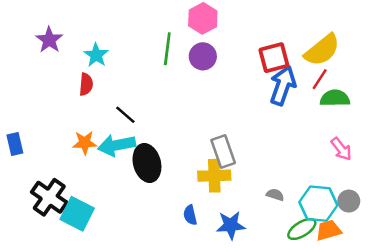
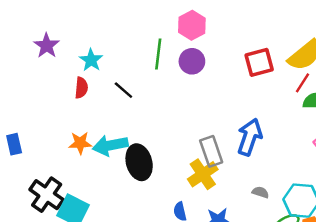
blue arrow: (283, 86) -> (250, 137), moved
black line: (125, 115) -> (123, 90), moved
yellow cross: (214, 176) -> (203, 174), turned -32

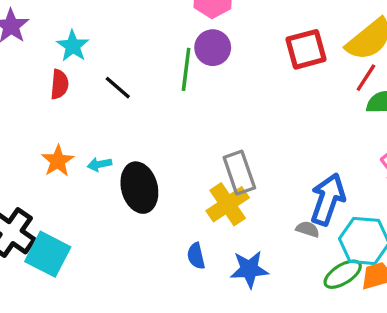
green line: (158, 54) -> (186, 69), moved
blue arrow: (250, 137) -> (328, 199), moved
orange star: (80, 143) -> (58, 161), turned -30
cyan arrow: (110, 145) -> (99, 164), size x0.5

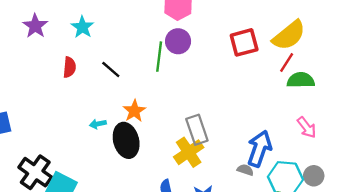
cyan star: (73, 46) -> (82, 27), moved
orange star: (58, 161) -> (134, 111), moved

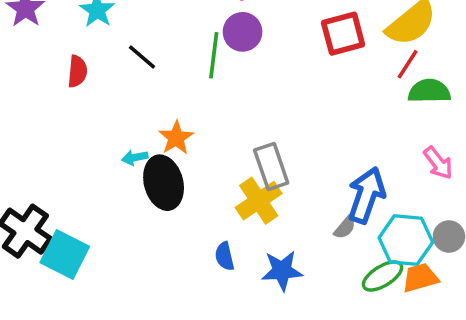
black line: (111, 70) -> (142, 57), moved
cyan arrow: (98, 124) -> (135, 158), moved
gray semicircle: (245, 170) -> (345, 228), turned 112

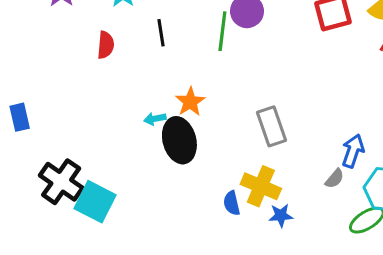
black line: (142, 57) -> (161, 33), turned 40
blue arrow: (366, 195) -> (353, 151), size x0.7
yellow cross: (259, 201) -> (261, 186), moved, turned -33
blue star: (282, 271) -> (281, 215), size x0.7

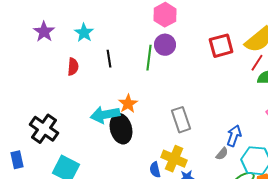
blue rectangle: (20, 117) -> (17, 160), moved
cyan arrow: (155, 119) -> (105, 115), size x2.0
black cross: (61, 182) -> (44, 129), moved

